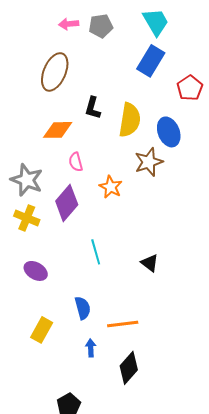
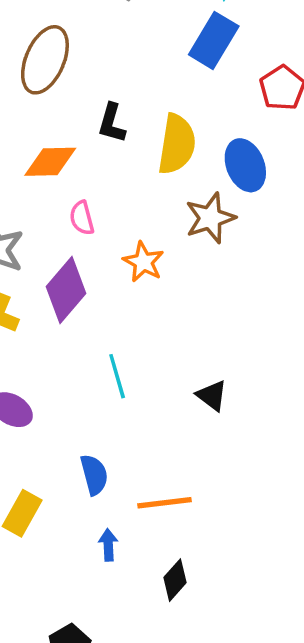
black diamond: (129, 368) -> (175, 580), size x0.7

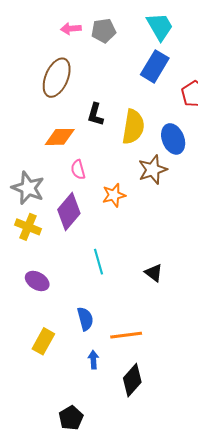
orange star: (143, 262) -> (114, 195), turned 30
black diamond: (175, 580) -> (132, 380), size x1.4

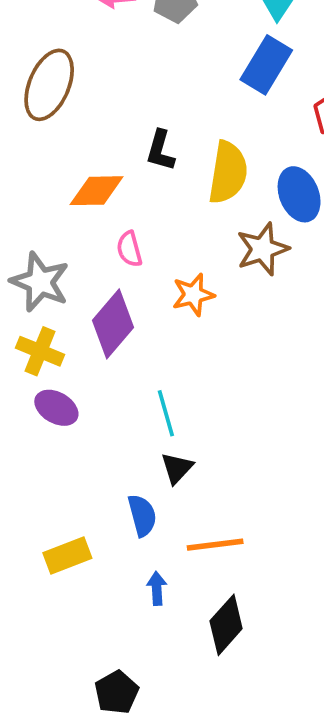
brown ellipse: (57, 78) -> (49, 85), moved
black triangle: (154, 273) -> (177, 468), moved, turned 36
purple ellipse: (37, 281) -> (56, 408), moved
yellow rectangle: (43, 341) -> (67, 556), turned 40

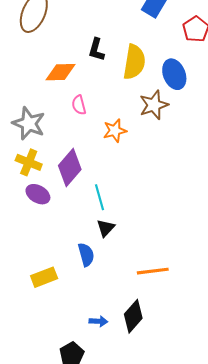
purple diamond: (113, 324) -> (70, 168), moved
orange line: (215, 545) -> (153, 271), moved
blue arrow: (157, 588) -> (98, 321), moved, turned 96

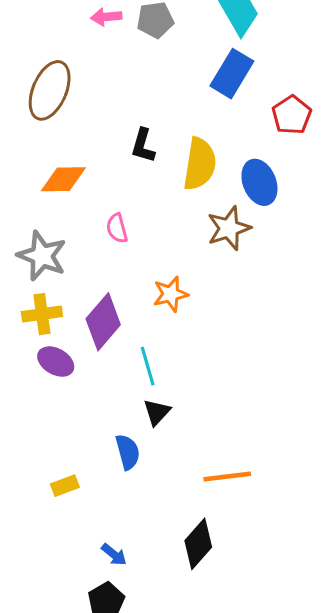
orange diamond: (60, 72) -> (63, 179), moved
orange star: (115, 131) -> (171, 294), moved
yellow cross: (29, 162) -> (42, 314), turned -30
yellow rectangle: (44, 277) -> (65, 486), size x0.7
blue arrow: (98, 321) -> (114, 555), moved, turned 36

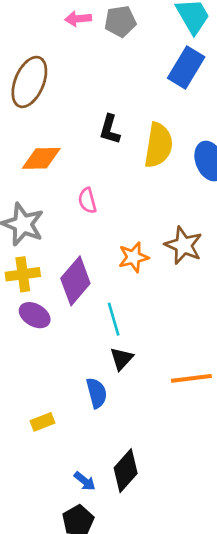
brown star: (229, 228) -> (184, 245), moved, turned -30
orange line: (227, 476) -> (191, 378), moved
black diamond: (198, 544) -> (126, 471), moved

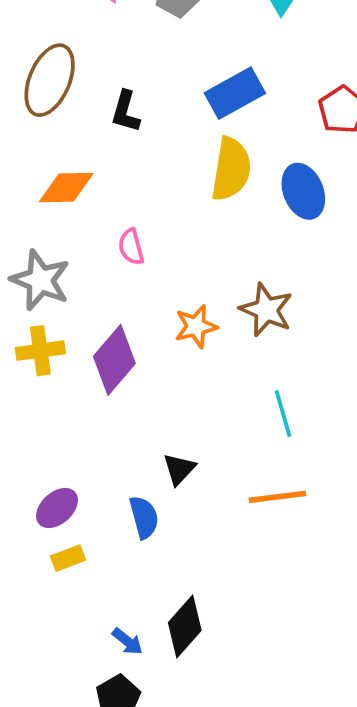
blue rectangle: (186, 67) -> (235, 93), moved, turned 30
black L-shape: (110, 129) -> (126, 112), moved
purple ellipse: (35, 315) -> (57, 508), moved, turned -72
cyan line: (114, 319) -> (283, 414), moved

